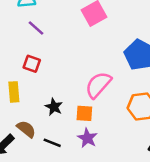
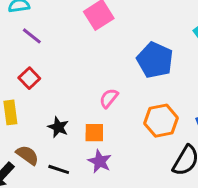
red square: (32, 64) -> (29, 78), turned 30
pink semicircle: (98, 85) -> (109, 98), size x0.6

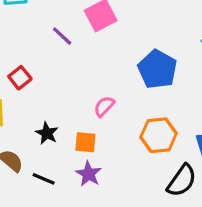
purple line: (32, 36) -> (62, 36), moved

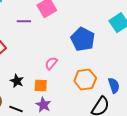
purple line: (62, 36) -> (24, 21), turned -40

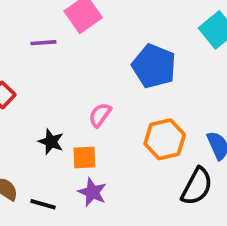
black star: (17, 81) -> (51, 142), moved

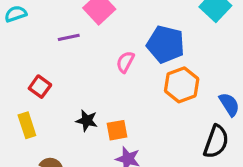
pink semicircle: (100, 115) -> (125, 62), moved
orange hexagon: (165, 139) -> (182, 85), moved

